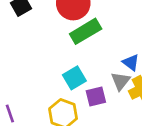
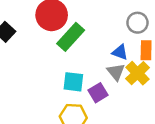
cyan square: (74, 78) -> (73, 82), turned -35

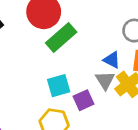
cyan square: (73, 82) -> (59, 86), turned -30

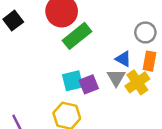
purple square: (83, 100) -> (89, 84), moved

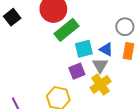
cyan square: (73, 81) -> (84, 49), moved
yellow cross: (137, 82) -> (100, 85), moved

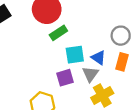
green rectangle: (67, 30) -> (58, 33), size x0.7
yellow cross: (100, 85) -> (102, 95), moved

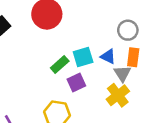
green rectangle: (58, 33) -> (60, 65), moved
gray triangle: (90, 74) -> (122, 73), moved

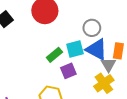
gray circle: (128, 30) -> (92, 28), moved
blue triangle: (108, 57) -> (97, 49), size x1.6

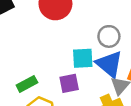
green rectangle: (54, 55) -> (27, 84), moved

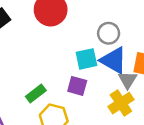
purple square: (69, 83) -> (77, 86), turned 36

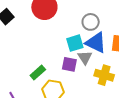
gray triangle: (128, 80) -> (85, 57), moved
yellow cross: (121, 103) -> (104, 75), turned -36

